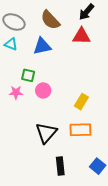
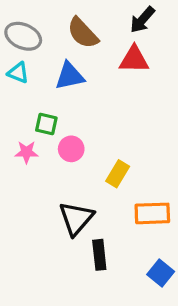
yellow rectangle: (81, 102) -> (118, 174), moved
orange rectangle: (80, 130) -> (152, 213), moved
black rectangle: (60, 166) -> (99, 255), moved

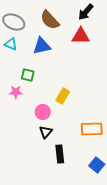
pink circle: (71, 149) -> (43, 112), moved
yellow rectangle: (118, 174) -> (63, 96), moved
black triangle: (76, 218) -> (46, 132), size x0.6

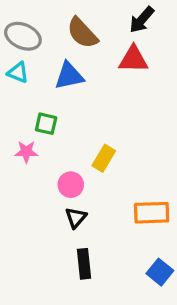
black rectangle: (60, 154) -> (84, 264), moved

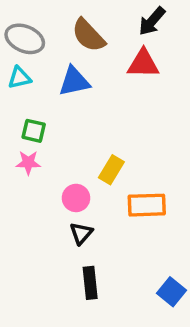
cyan triangle: (18, 73) -> (19, 78), turned -35
green square: (46, 124) -> (34, 131), moved
orange rectangle: (152, 213) -> (147, 205), moved

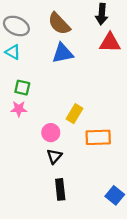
black arrow: (152, 21) -> (102, 14), turned -36
red triangle: (143, 64) -> (110, 43), moved
cyan triangle: (19, 78) -> (13, 52), turned 42
blue triangle: (74, 81) -> (63, 53), moved

